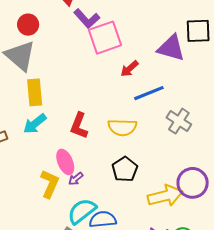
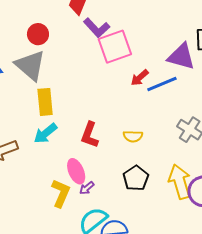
blue line: (149, 93) -> (162, 84), moved
yellow semicircle: (122, 127) -> (133, 136), size x0.7
yellow arrow: (165, 196) -> (180, 182), moved, turned -92

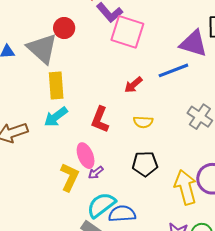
red circle: (38, 34) -> (64, 28), moved
pink square: (115, 47) -> (127, 32), turned 36
red arrow: (140, 78) -> (133, 85), moved
black pentagon: (136, 178) -> (145, 164), turned 30
yellow arrow: (180, 182) -> (186, 187), moved

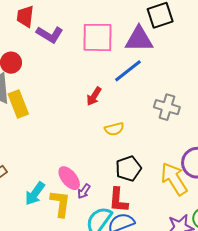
pink square: (127, 32) -> (97, 37), moved
yellow rectangle: (56, 85) -> (18, 104), moved
cyan arrow: (56, 117) -> (35, 194), moved
red L-shape: (100, 120) -> (118, 200), moved

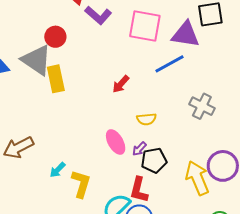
red arrow: (94, 96) -> (121, 84), moved
pink ellipse: (69, 178) -> (116, 142), moved
purple arrow: (84, 191) -> (139, 149), moved
cyan arrow: (35, 194) -> (58, 170), size x0.7

